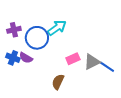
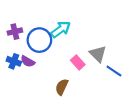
pink rectangle: (73, 59) -> (78, 62), turned 72
gray triangle: (92, 62) -> (98, 54), moved, turned -48

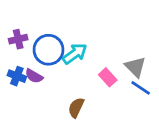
cyan arrow: (61, 29) -> (75, 54), moved
gray triangle: (98, 54) -> (135, 67), moved
pink rectangle: (78, 62) -> (108, 77), moved

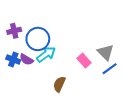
cyan arrow: (75, 54) -> (46, 54), moved
blue line: (141, 88) -> (110, 69), turned -70

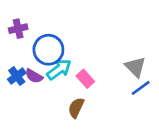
purple cross: (14, 31) -> (18, 29), moved
blue cross: (13, 60) -> (17, 76), turned 32
pink rectangle: (84, 61) -> (85, 79), moved

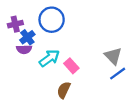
blue circle: (48, 50) -> (52, 20), moved
blue cross: (17, 76) -> (27, 37), moved
purple semicircle: (34, 76) -> (24, 49), moved, turned -32

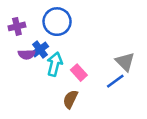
blue cross: (27, 37) -> (40, 50), moved
cyan arrow: (49, 58) -> (55, 64), turned -40
blue line: (118, 74) -> (115, 81), moved

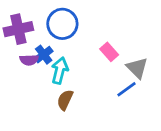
purple cross: (17, 26) -> (18, 29), size x1.5
pink rectangle: (79, 73) -> (109, 52), moved
brown semicircle: (70, 99) -> (65, 100), moved

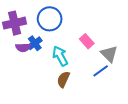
cyan arrow: (60, 71) -> (60, 56), moved, turned -42
brown semicircle: (65, 100) -> (63, 79), moved

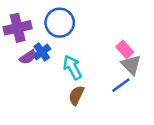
pink rectangle: (87, 41) -> (125, 49), moved
purple semicircle: (23, 48) -> (28, 57), turned -32

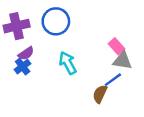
blue cross: (42, 52) -> (23, 67), moved
gray triangle: (131, 65) -> (123, 61), turned -36
brown semicircle: (76, 95) -> (100, 94), moved

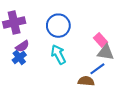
blue circle: (56, 21) -> (58, 26), moved
brown semicircle: (100, 94) -> (86, 81), turned 70

